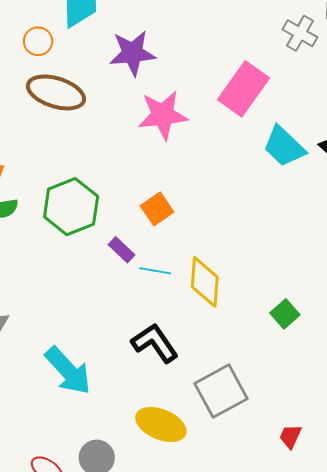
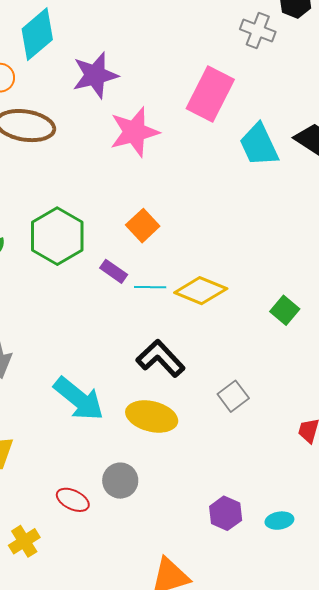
cyan trapezoid: (284, 147) -> (259, 145), turned 30
yellow diamond: (205, 282) -> (201, 291), turned -63
gray square: (221, 391) -> (233, 396), size x0.6
yellow ellipse: (161, 425) -> (152, 416), moved

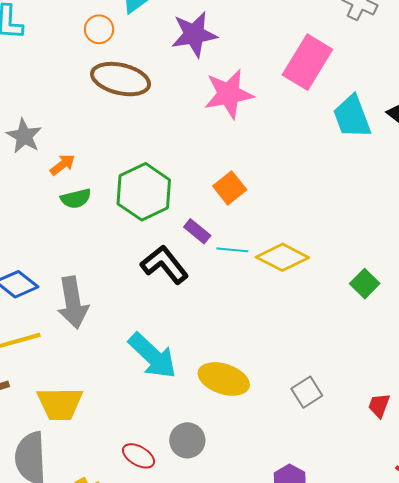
black L-shape: (161, 358) -> (165, 265), moved
gray square: (233, 396) -> (307, 392), moved

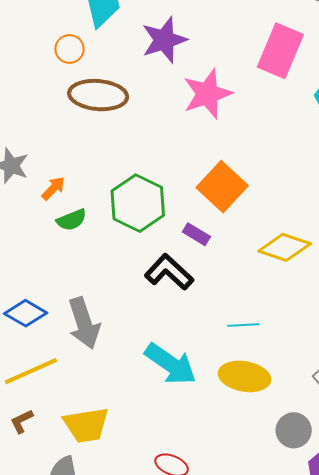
orange square: (230, 188) -> (222, 187), size x1.5
cyan line: (232, 250) -> (243, 325), moved
gray circle: (187, 440) -> (294, 430), moved

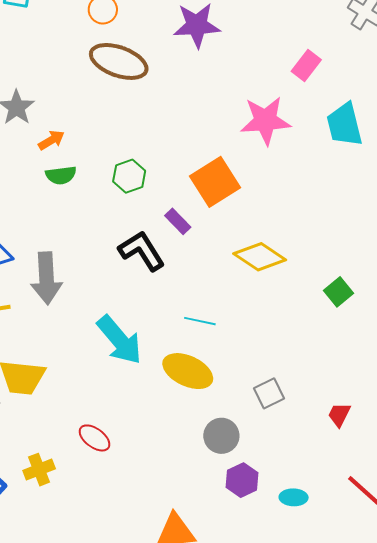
pink rectangle: (280, 51) -> (306, 65), size x0.6
pink star: (207, 94) -> (265, 121), moved
green hexagon: (138, 203) -> (129, 176), size x0.6

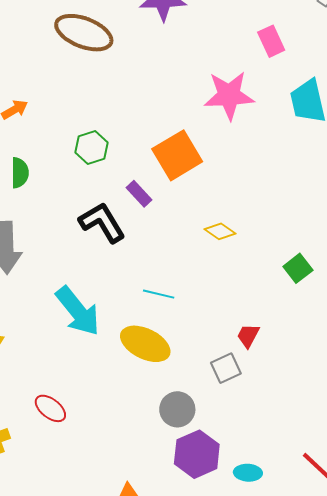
pink rectangle: (306, 65) -> (271, 41), turned -64
green semicircle: (61, 175) -> (20, 173), moved, turned -84
yellow diamond: (260, 257) -> (220, 231), size x0.6
red trapezoid: (339, 415) -> (248, 336), moved
purple hexagon: (242, 480) -> (197, 454), size x1.4

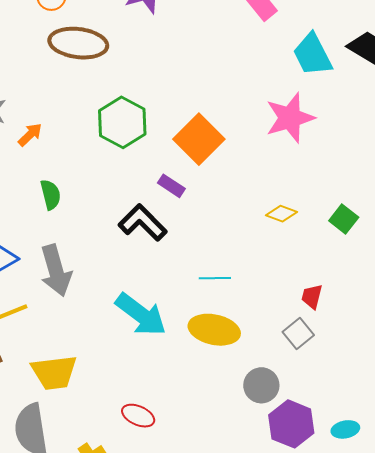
pink star: (229, 95) -> (290, 118), moved
green hexagon: (91, 148) -> (122, 122), moved, size x1.5
yellow diamond: (220, 231) -> (282, 214), moved

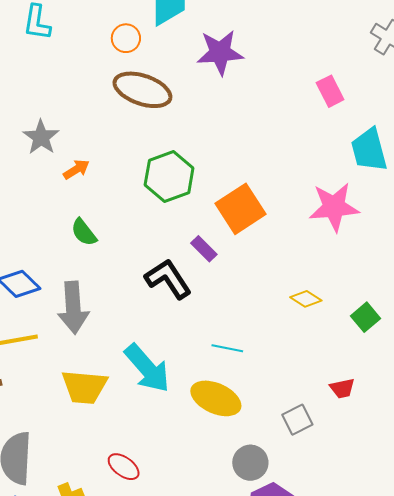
green semicircle: (51, 195) -> (84, 232), turned 144
red trapezoid: (312, 297) -> (342, 388), moved, turned -128
yellow trapezoid: (54, 372) -> (84, 387), moved

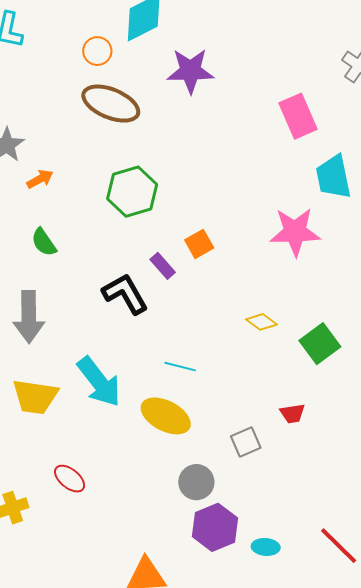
pink rectangle: (330, 91) -> (298, 116), size x1.4
orange square: (240, 209) -> (199, 244), moved, size x0.6
green square: (366, 317) -> (320, 344), size x1.4

